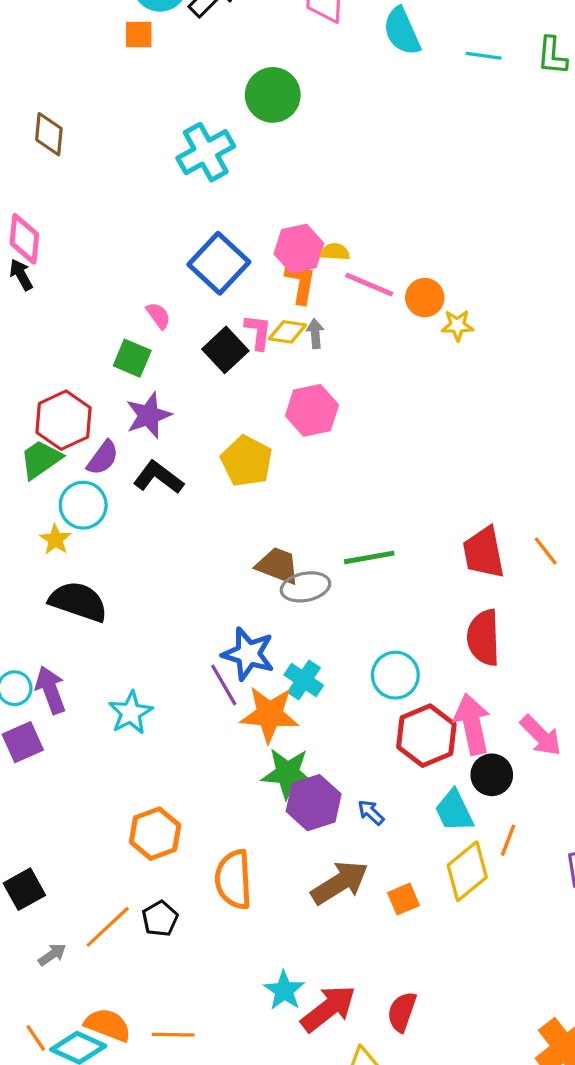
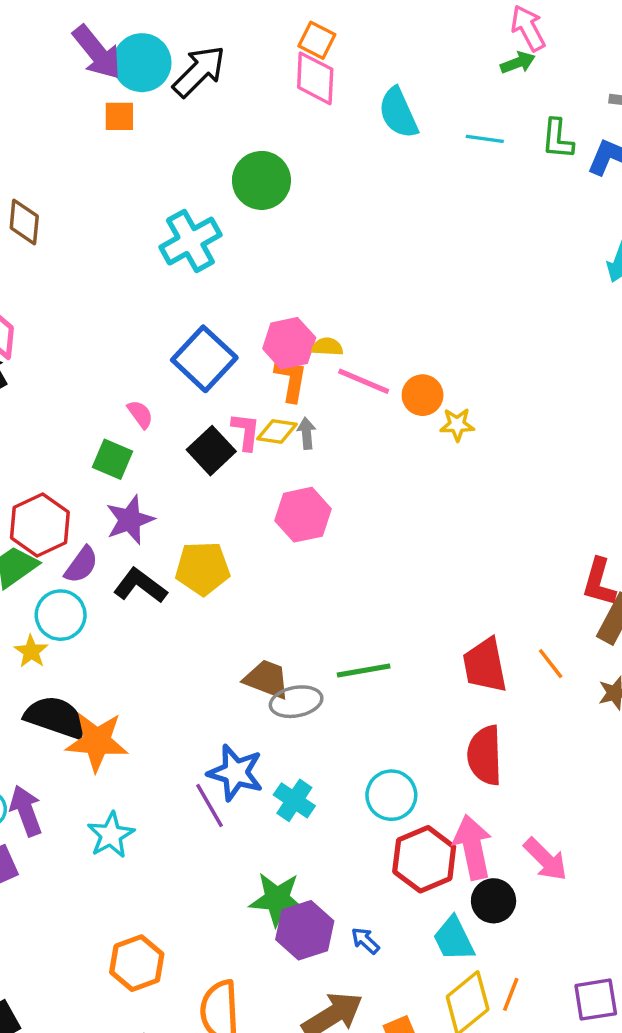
yellow pentagon: (247, 461) -> (203, 568), moved, turned -30
orange star: (269, 714) -> (97, 741), moved
orange line: (508, 840) -> (511, 994), moved

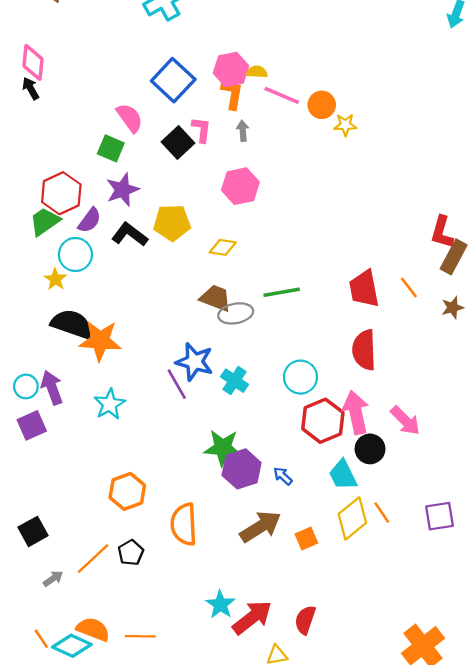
pink semicircle: (140, 414) -> (130, 118), size x1.5
yellow diamond: (277, 432) -> (223, 247), moved
orange line: (511, 994) -> (382, 513), turned -55

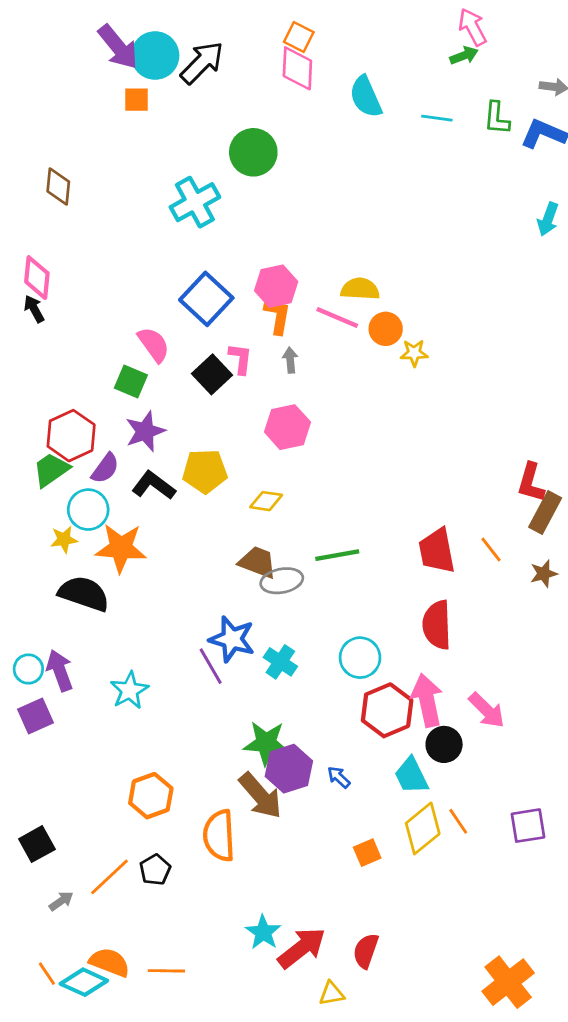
yellow semicircle: (257, 72) -> (360, 289), moved, size x1.5
yellow star: (55, 279) -> (64, 539), turned 30
orange star: (100, 341) -> (121, 548), moved
brown arrow: (260, 527) -> (260, 796), moved, turned 81

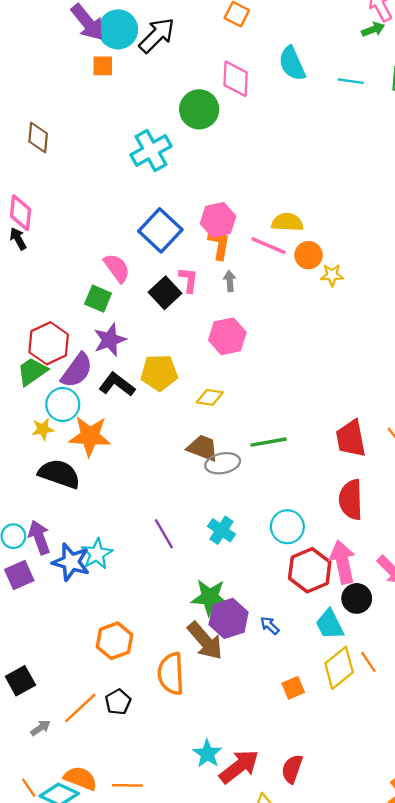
pink diamond: (297, 68) -> (236, 79), moved
purple semicircle: (105, 468) -> (77, 370), size x1.4
blue star: (232, 639) -> (71, 562), moved

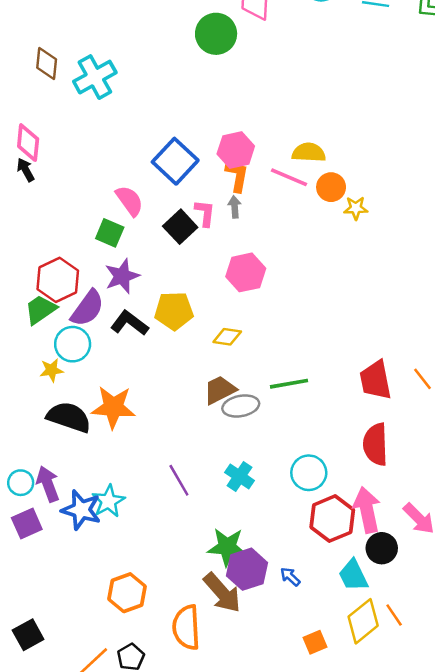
cyan cross: (151, 151) -> (95, 77), moved
gray arrow: (230, 281) -> (235, 207), moved
orange star: (90, 436) -> (113, 407), moved
brown trapezoid: (203, 448) -> (220, 390), turned -48

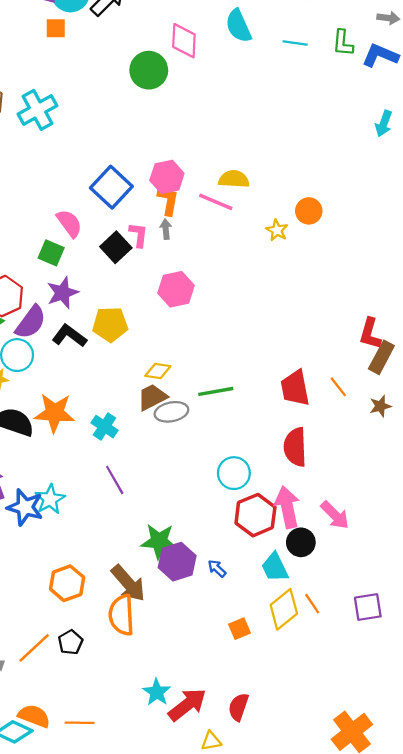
orange circle: (331, 187) -> (309, 211), moved
yellow star: (356, 208) -> (277, 230), turned 30
yellow diamond: (227, 337) -> (158, 371), moved
cyan cross: (240, 476) -> (104, 427), moved
brown arrow: (222, 593) -> (128, 583), moved

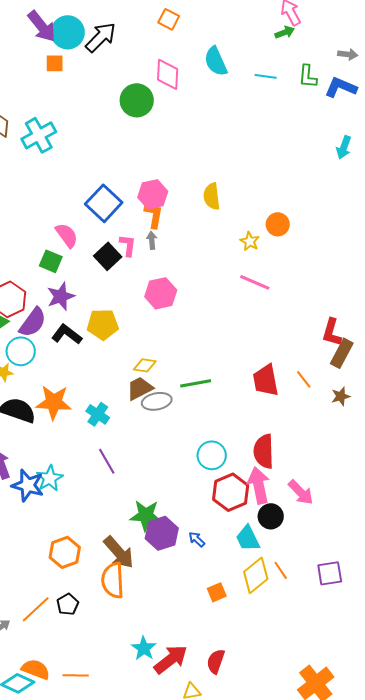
yellow semicircle: (234, 179) -> (212, 196), turned -100
pink line: (216, 202) -> (255, 282), moved
red semicircle: (295, 447) -> (264, 451), moved

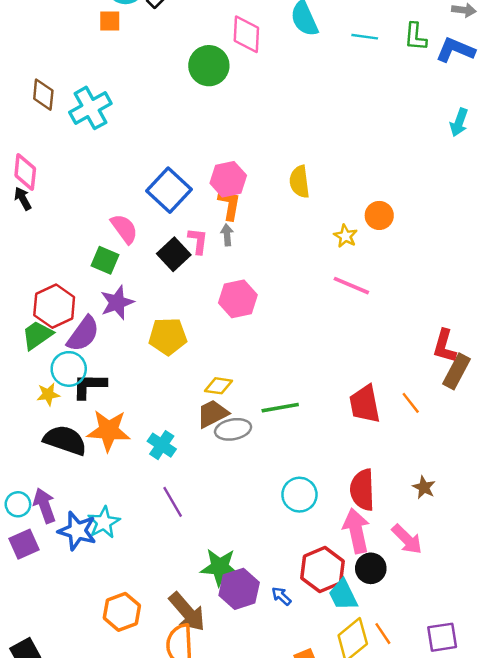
black L-shape: (67, 334) -> (89, 386), moved, turned -36
brown star: (341, 396) -> (424, 487), moved, turned -30
red hexagon: (231, 492) -> (322, 570), moved

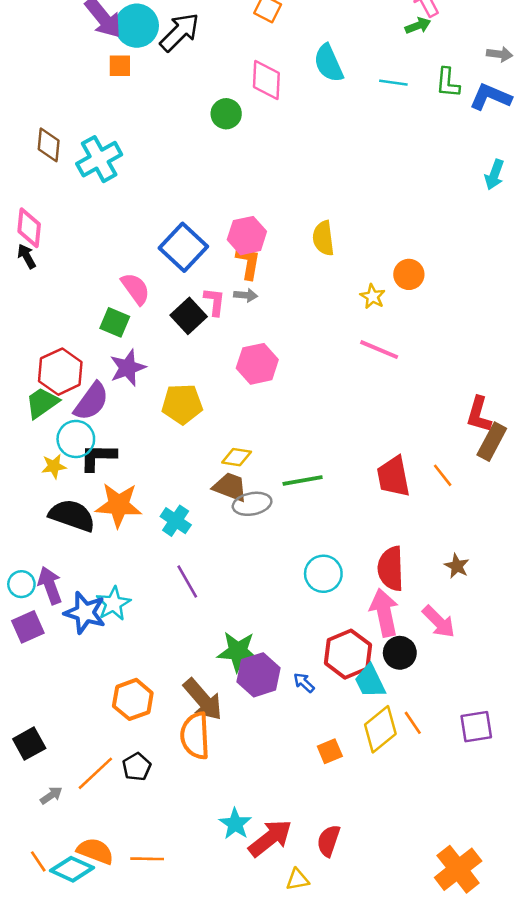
green circle: (209, 66) -> (226, 114), size x0.7
gray arrow: (227, 235) -> (246, 295), turned 100
brown trapezoid: (212, 414) -> (230, 487), turned 48

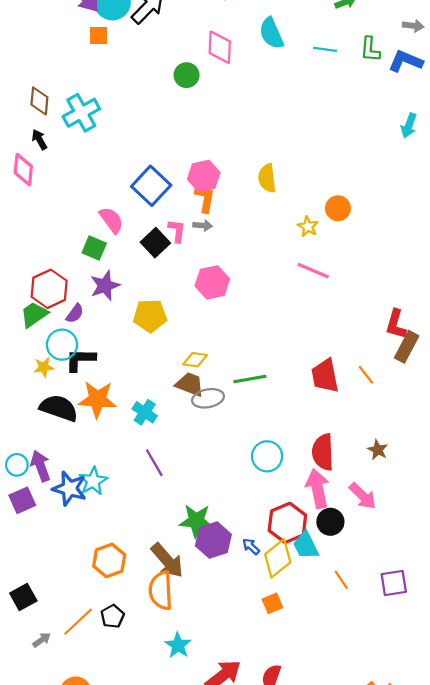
black arrow: (27, 256) -> (39, 140), moved
purple semicircle: (91, 401) -> (75, 313), size x0.6
yellow diamond: (380, 729) -> (278, 558), moved
cyan star: (235, 824) -> (178, 645), moved

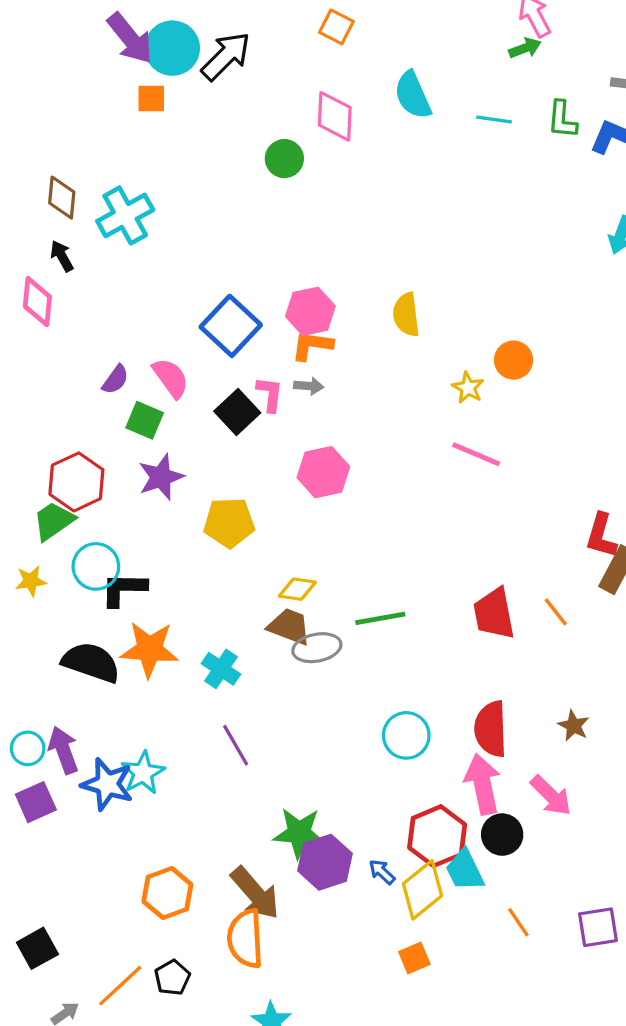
orange L-shape: (205, 199) -> (312, 345), turned -92
purple semicircle: (75, 313) -> (115, 380), moved
yellow star: (44, 367) -> (31, 581), moved

